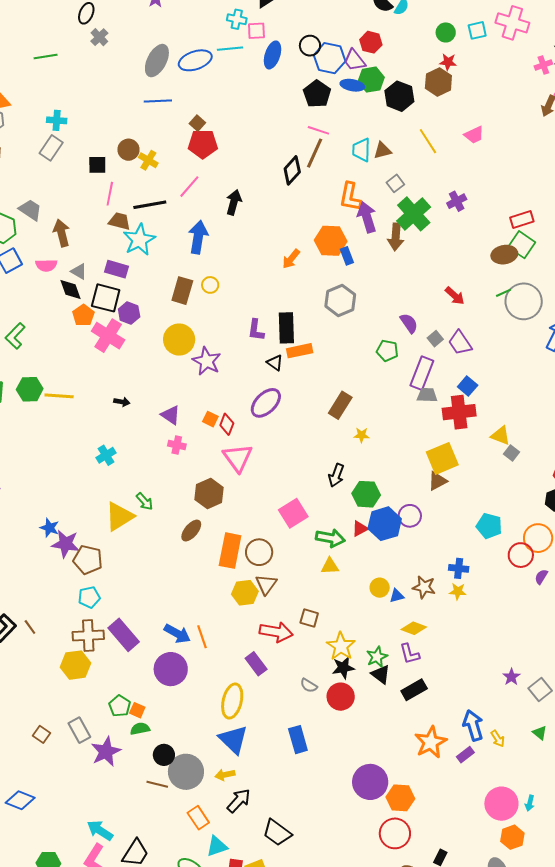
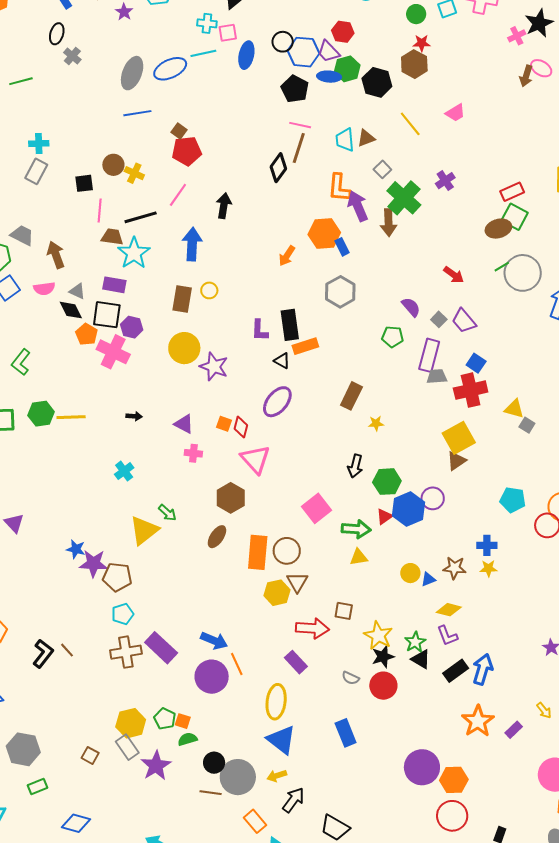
orange line: (202, 637) -> (237, 664), moved
yellow hexagon: (75, 665) -> (131, 723), moved
blue arrow: (473, 725) -> (483, 669), moved, turned 40

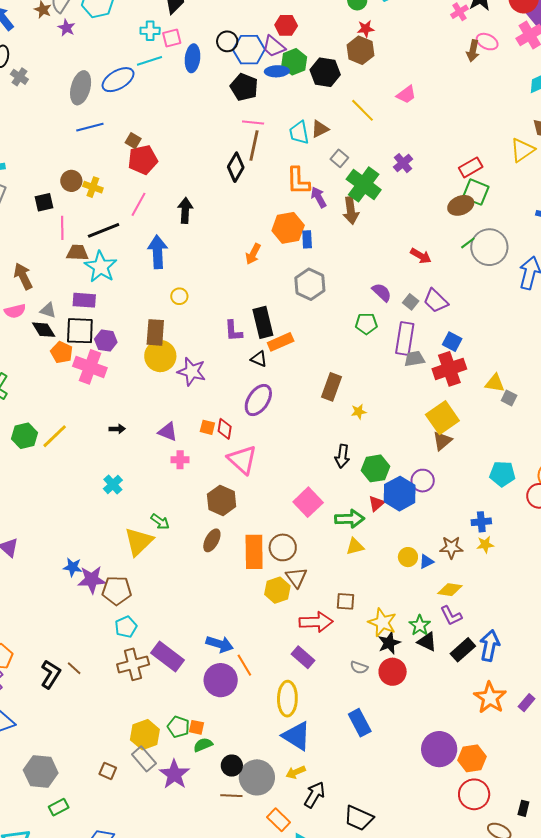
purple arrow: (358, 206) -> (319, 197), size x0.7
blue rectangle: (342, 247) -> (307, 239), turned 30
brown rectangle: (182, 299) -> (155, 332), moved
yellow line: (71, 417) -> (55, 436), turned -36

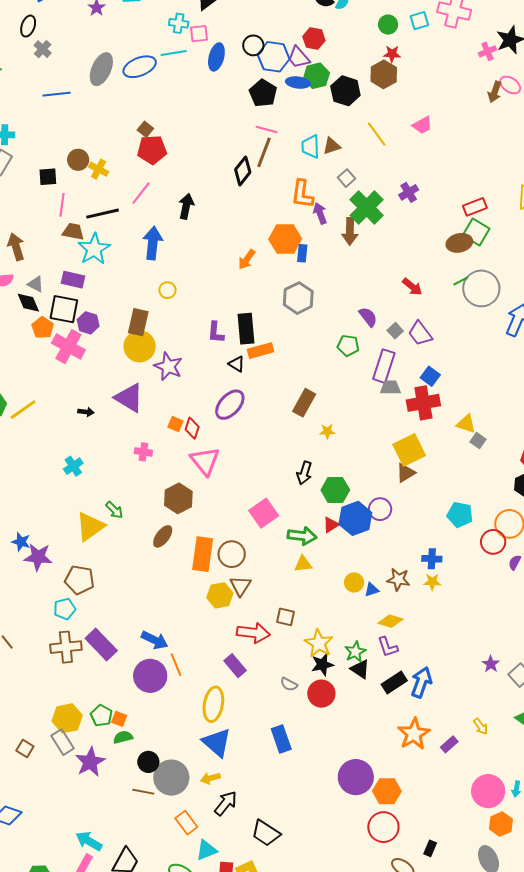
blue line: (90, 127) -> (57, 94), moved
purple triangle: (168, 432) -> (129, 398), moved, size x1.5
brown pentagon: (117, 591) -> (80, 580), moved

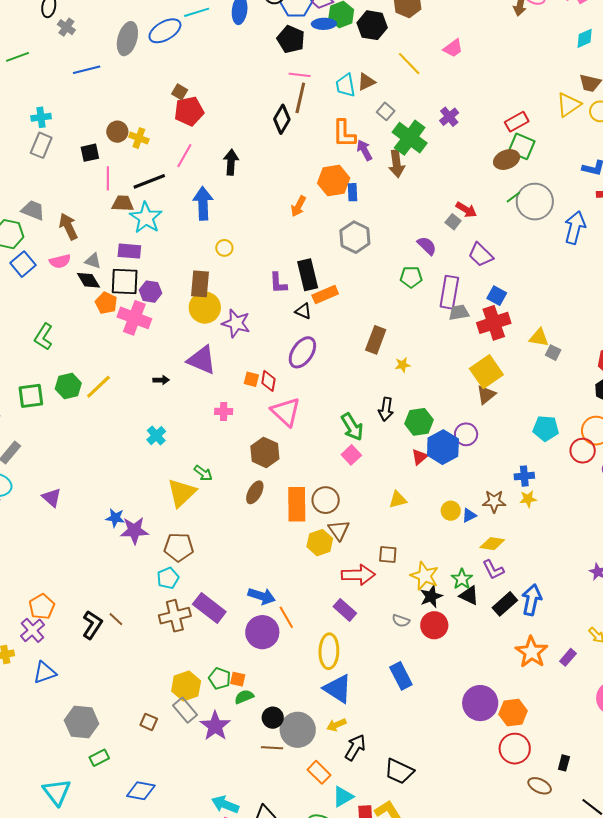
gray square: (395, 331) -> (453, 222), moved
pink square: (264, 513) -> (351, 455), size x0.7
green arrow: (302, 536) -> (352, 427), moved, turned 60

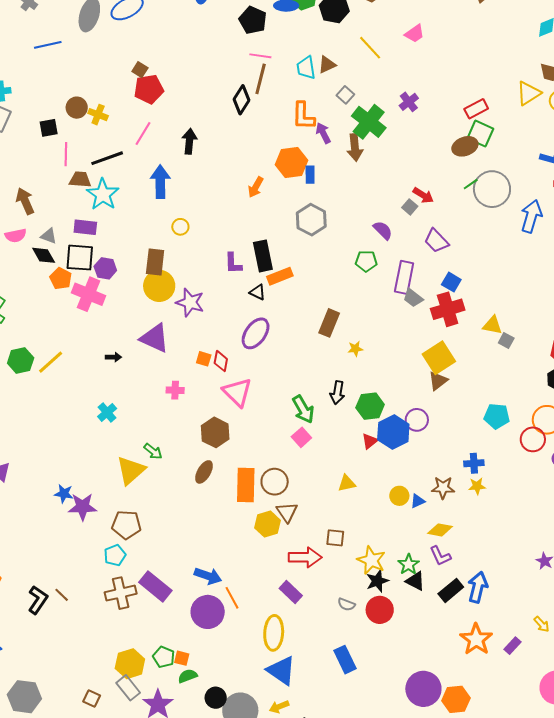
gray trapezoid: (459, 313) -> (413, 298), turned -135

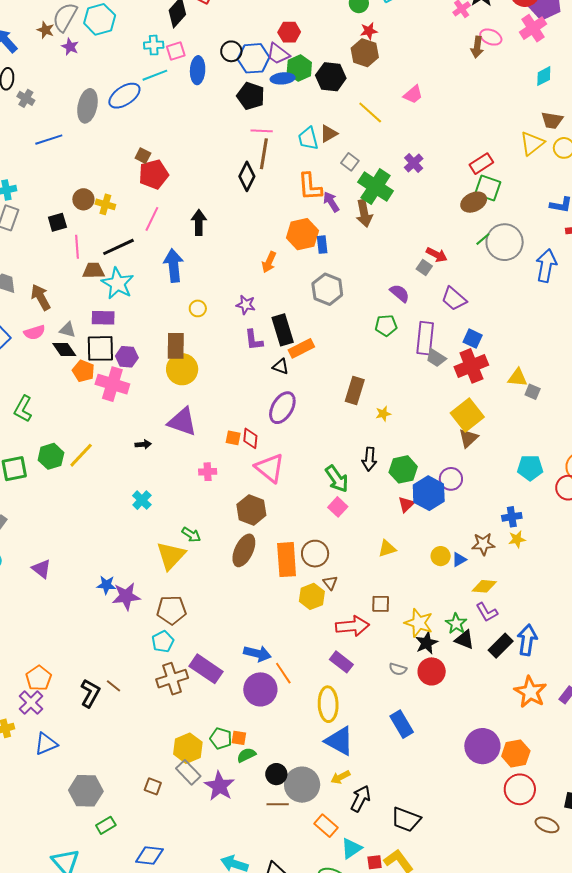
purple star: (190, 302) -> (246, 305), moved, size x0.7
brown ellipse: (204, 472) -> (244, 550), size x1.4
brown triangle: (287, 512) -> (330, 583), size x0.7

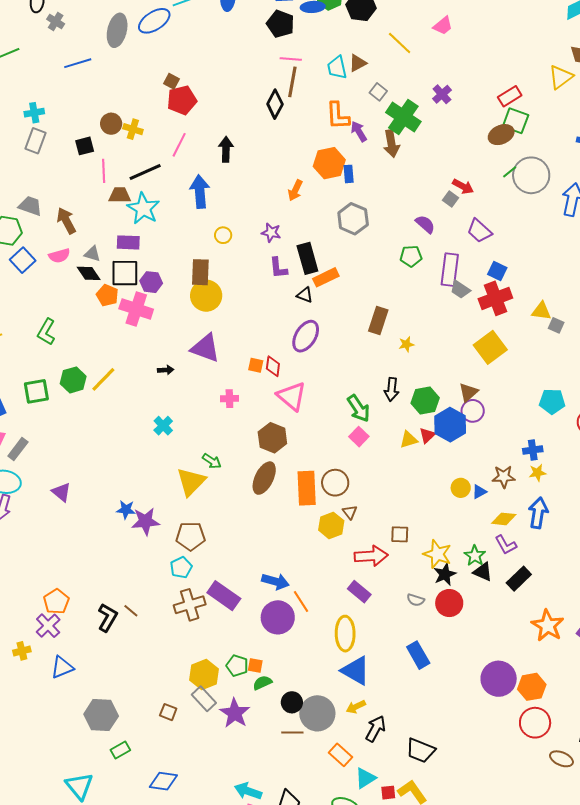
brown triangle: (468, 438) -> (468, 392), moved
yellow triangle: (387, 548) -> (409, 440), moved
blue arrow: (527, 640) -> (538, 513), moved

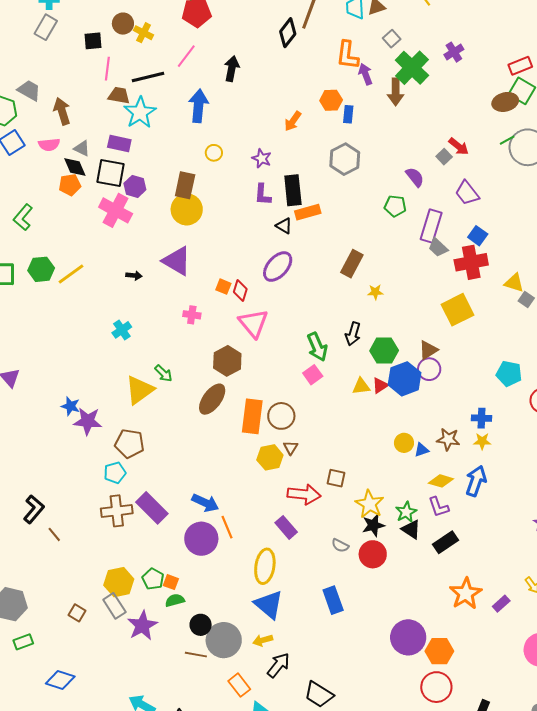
orange hexagon: (329, 163) -> (331, 100), size x0.7
orange pentagon: (107, 295) -> (70, 185), moved, turned 30
brown line: (131, 611) -> (54, 534), moved

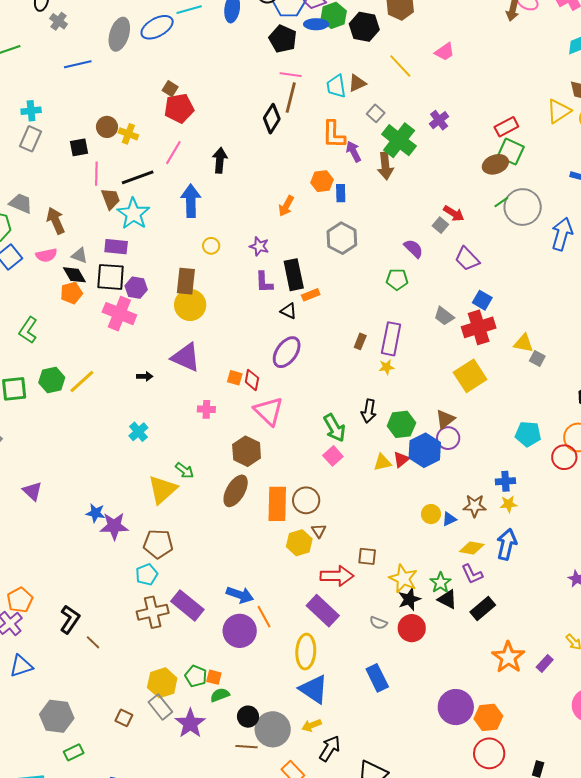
brown trapezoid: (119, 95) -> (111, 199), turned 65
orange rectangle: (308, 212) -> (311, 295), size x0.7
purple rectangle: (431, 226) -> (391, 339), moved
brown rectangle: (352, 264) -> (360, 341), size x0.6
purple rectangle: (286, 527) -> (323, 611), size x1.4

